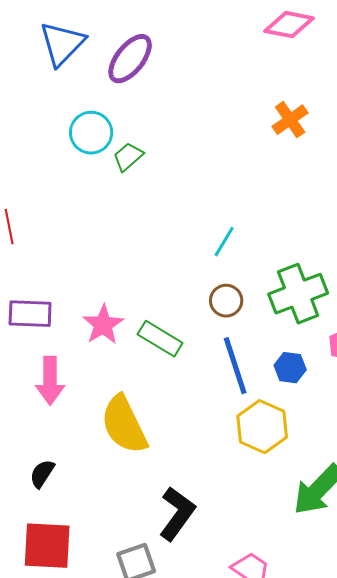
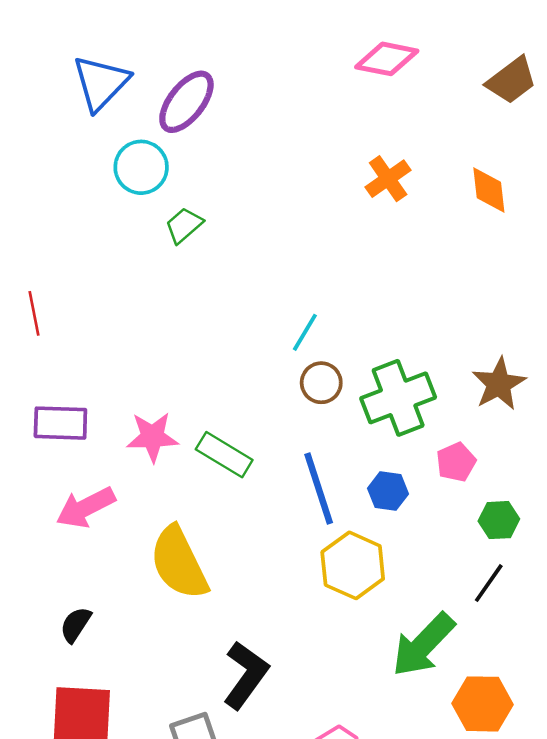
cyan circle: (91, 133) -> (141, 167), moved
brown circle: (226, 301) -> (321, 383), moved
pink star: (103, 325) -> (152, 437), turned 30
pink arrow: (50, 381) -> (86, 507), turned 63

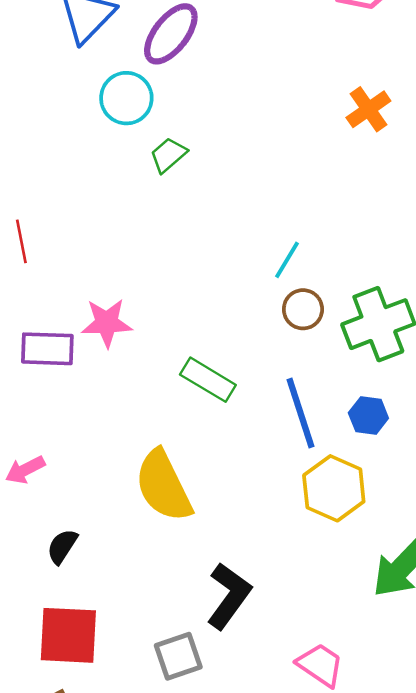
pink star: (152, 437) -> (107, 323), moved
pink arrow: (86, 507) -> (25, 470), moved, size x0.7

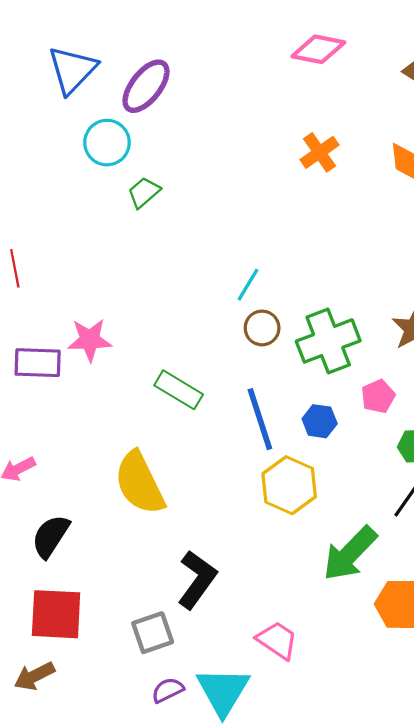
black semicircle: (62, 546) -> (51, 536), size x1.4

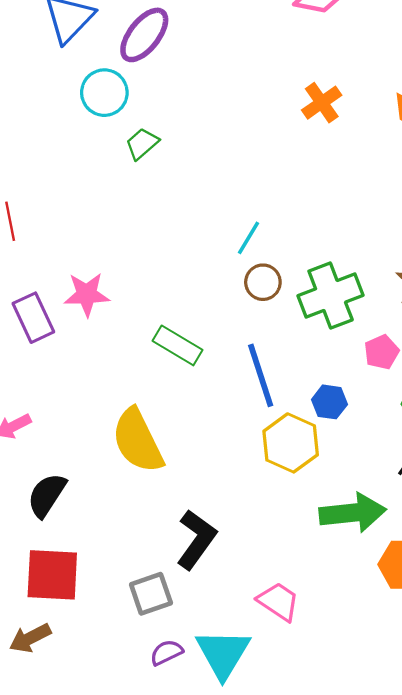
purple rectangle: (38, 363) -> (33, 318), turned 63
blue hexagon: (320, 421) -> (329, 402), moved
green arrow: (350, 554) -> (353, 513), turned -140

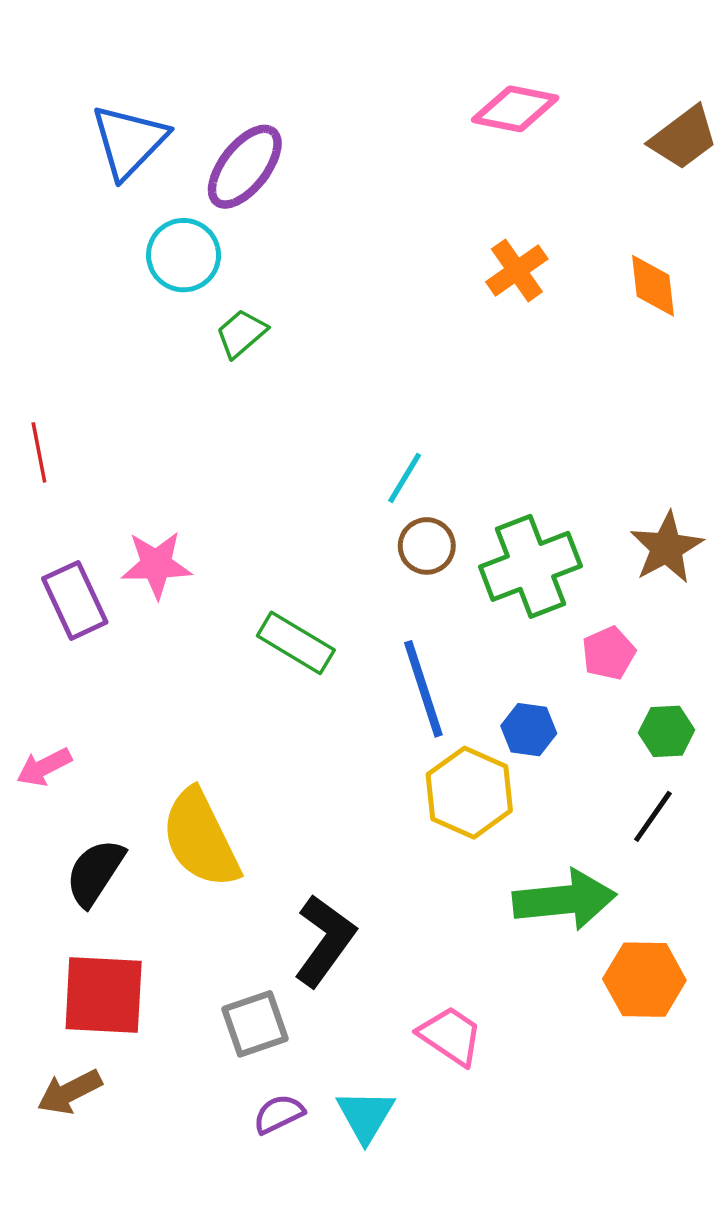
yellow semicircle: (138, 441) -> (201, 839), moved
cyan triangle: (223, 654) -> (366, 1116), size x0.7

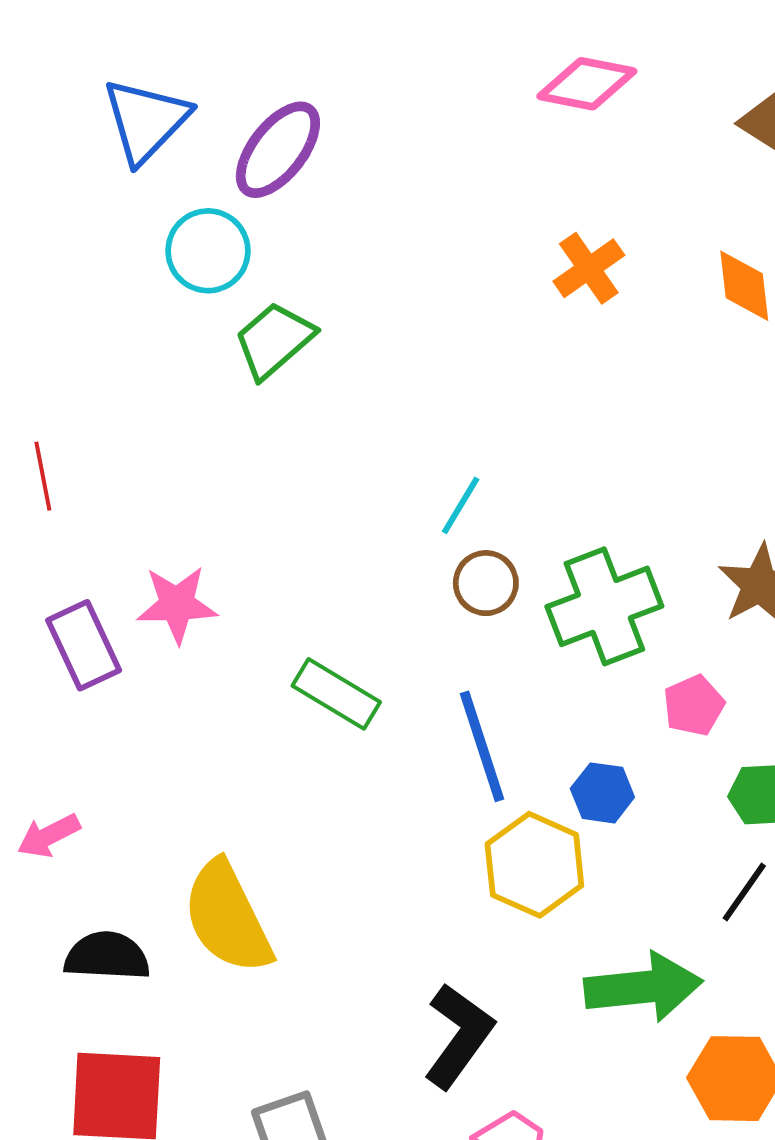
green trapezoid: (241, 333) -> (274, 340), size x1.4
black semicircle: (95, 873) -> (107, 956), turned 60
black L-shape: (325, 941) -> (459, 1036), moved

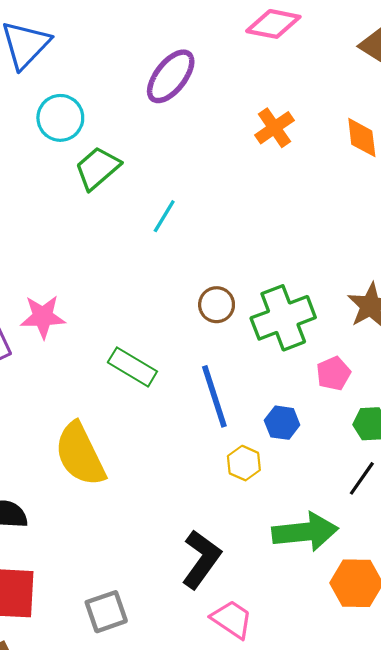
purple ellipse: (278, 150) -> (171, 76), moved
cyan line: (461, 505) -> (164, 216), moved
yellow hexagon: (534, 865) -> (244, 463), size x0.6
yellow semicircle: (227, 917) -> (80, 454), moved

